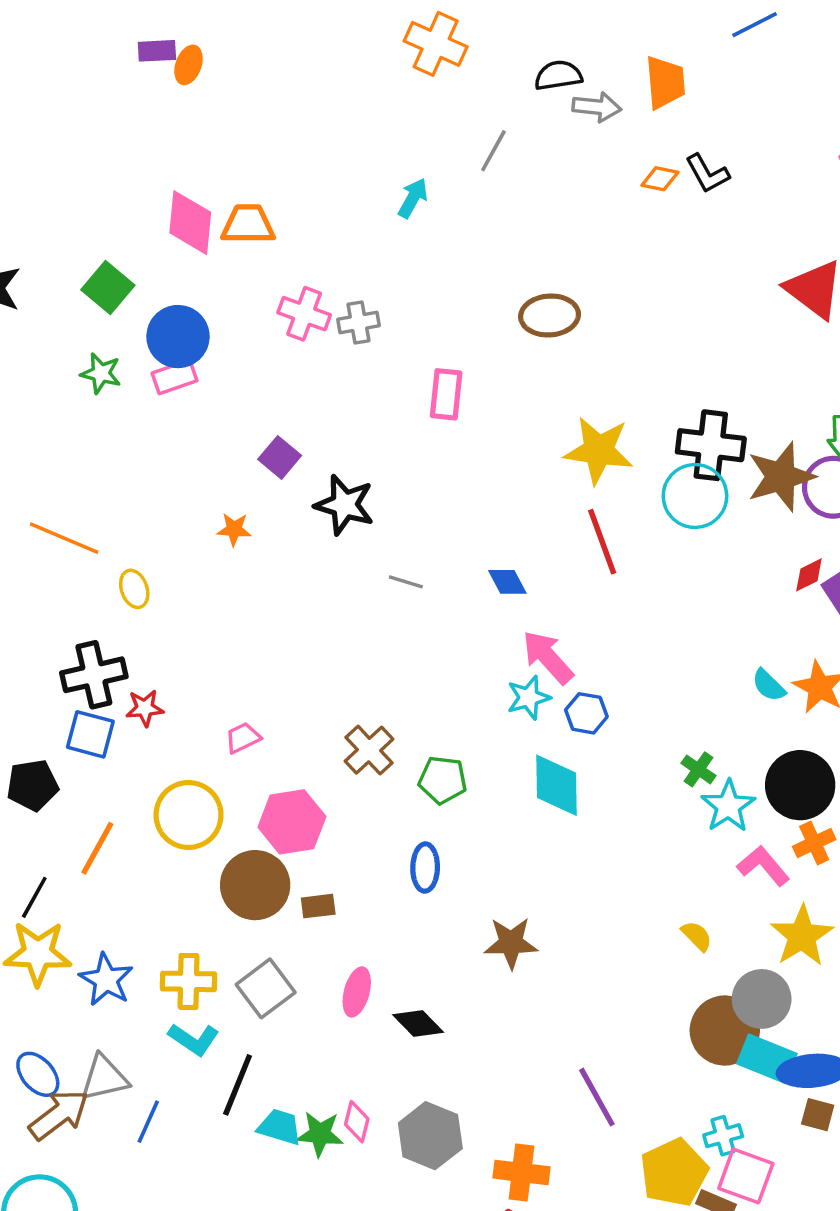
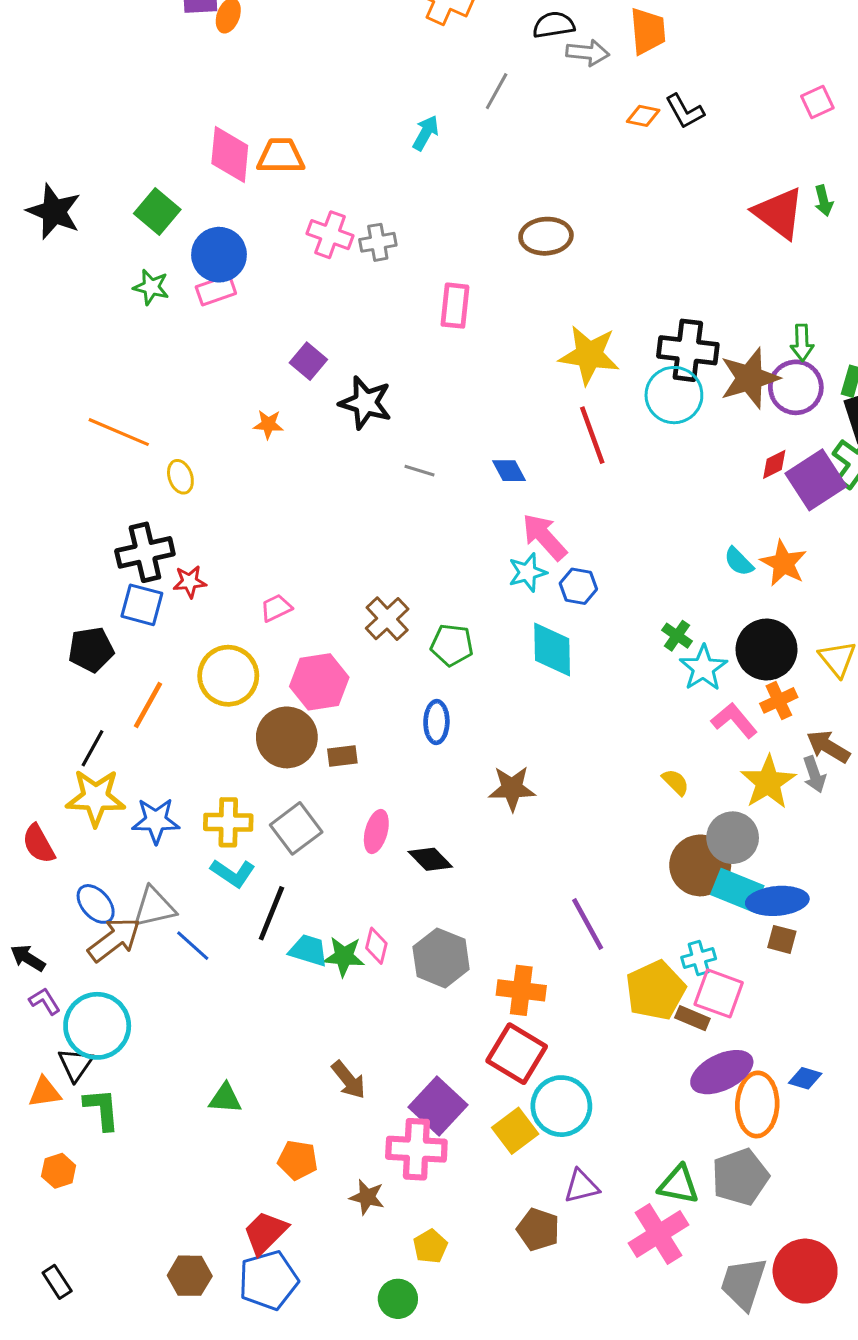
blue star: (106, 980) -> (156, 821), turned -30
blue line: (148, 1122) -> (193, 946), turned -72

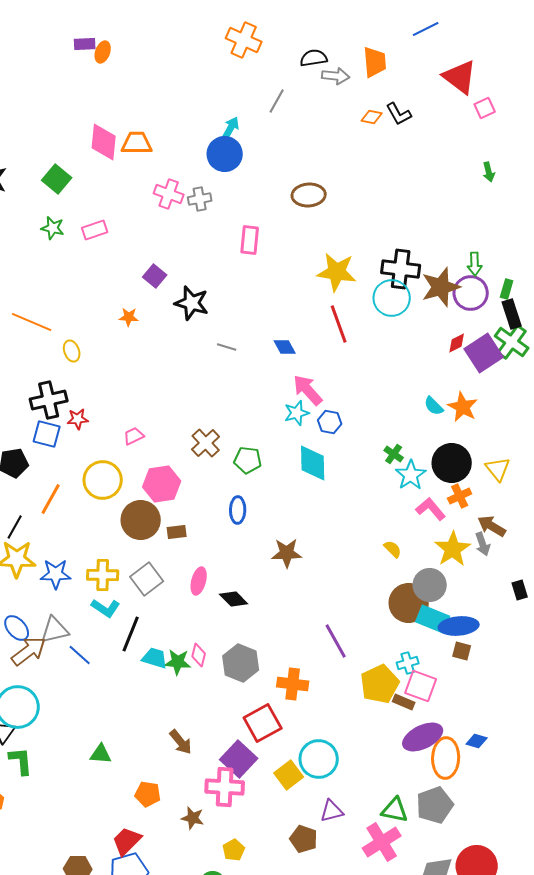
red triangle: (779, 213) -> (460, 77), moved
blue circle: (219, 255) -> (225, 154), moved
red square: (517, 1054) -> (263, 723), moved, turned 30

